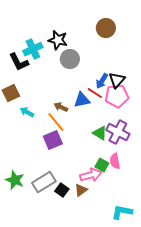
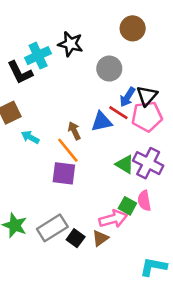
gray circle: (70, 59) -> (109, 69), moved
brown arrow: (61, 107) -> (74, 131), turned 40
purple square: (53, 140) -> (64, 173), turned 30

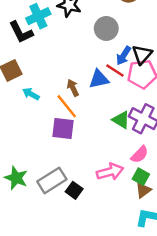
pink semicircle: (144, 201) -> (140, 154), turned -126
green square: (127, 206) -> (141, 177), moved
brown triangle: (100, 238) -> (143, 190), moved

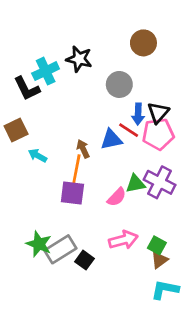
blue arrow: (124, 56) -> (138, 114), turned -30
orange line: (67, 106) -> (76, 169), turned 50
green triangle: (121, 120) -> (135, 184), turned -42
pink semicircle: (140, 154) -> (117, 197), moved
green star: (16, 178) -> (39, 244), moved

